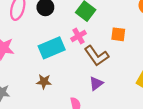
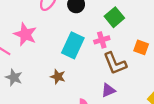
cyan rectangle: (52, 48) -> (73, 45), turned -55

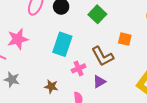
pink star: (25, 34) -> (18, 39), turned -30
pink cross: (102, 40) -> (79, 68), moved
brown star: (58, 77) -> (51, 86), moved

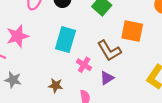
orange square: (125, 39) -> (132, 31), size x1.5
pink cross: (79, 68) -> (84, 65), turned -32

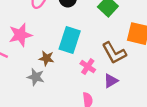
gray star: (13, 80) -> (36, 77), moved
brown star: (56, 85) -> (46, 58), moved

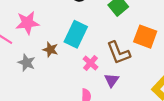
gray star: (36, 77) -> (27, 63), moved
purple triangle: (111, 81) -> (112, 80), turned -32

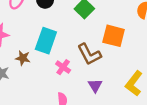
purple triangle: (112, 80) -> (95, 86), moved

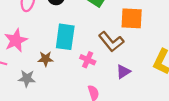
purple triangle: (95, 86) -> (123, 72), turned 40

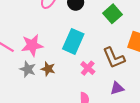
pink star: (16, 40) -> (32, 45), moved
brown star: (46, 59) -> (48, 69), moved

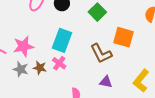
pink cross: (88, 68) -> (59, 63), moved
purple triangle: (117, 88) -> (106, 82), turned 32

